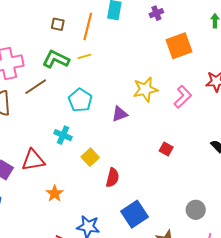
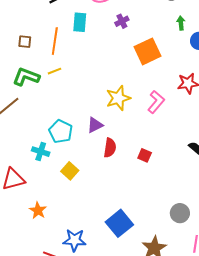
cyan pentagon: (80, 100) -> (61, 131), moved
red semicircle: (112, 178) -> (110, 148), moved

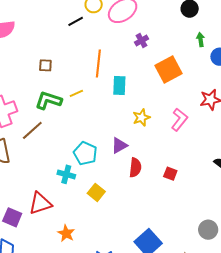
cyan rectangle: (80, 22) -> (119, 85), moved
orange line: (55, 41) -> (98, 63), moved
yellow star: (118, 98) -> (141, 118), size x0.7

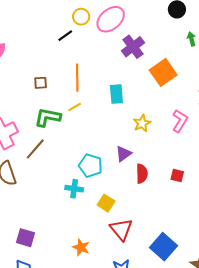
purple cross: (142, 41) -> (133, 47), size x1.6
orange line: (98, 63) -> (77, 78), moved
red triangle: (40, 203) -> (121, 229), moved, turned -45

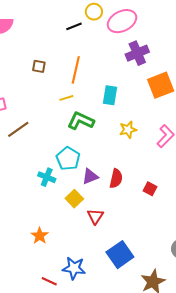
green L-shape: (48, 117) -> (81, 121), moved
purple triangle: (123, 154) -> (90, 176), moved
red triangle: (121, 229) -> (95, 216), moved, size x0.7

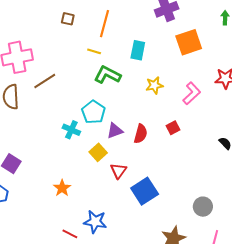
yellow line: (66, 98) -> (94, 51), turned 32
red square: (150, 189) -> (173, 128), moved, turned 32
blue square: (120, 255) -> (145, 191), moved

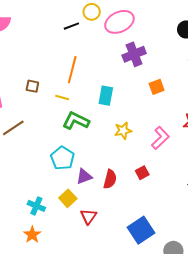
brown square: (68, 19) -> (32, 86), moved
orange square: (189, 42) -> (157, 87), size x0.6
cyan cross: (71, 130) -> (36, 206), moved
blue square: (145, 191) -> (141, 230), moved

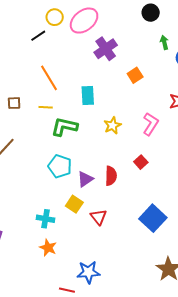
orange line: (72, 70) -> (49, 78), turned -32

